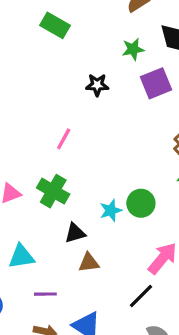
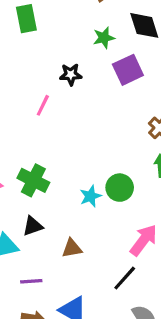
green rectangle: (55, 25) -> (26, 19), turned 52
pink line: (64, 139) -> (43, 105), moved
black triangle: (75, 233) -> (33, 226), moved

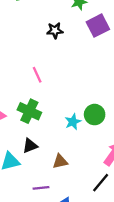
pink line: (43, 105) -> (37, 75), moved, turned -49
purple line: (31, 281) -> (41, 188), moved

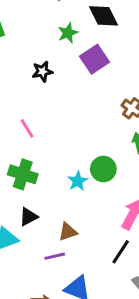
purple line: (41, 188) -> (55, 256), moved

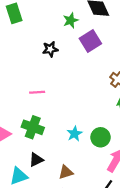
pink line: (27, 128) -> (37, 92), turned -64
green circle: (103, 169) -> (101, 137), moved

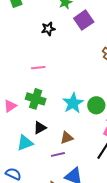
cyan star: (75, 134) -> (73, 103), size x1.5

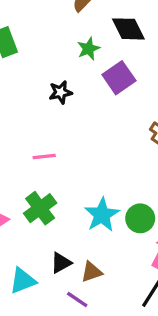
green cross: (36, 99) -> (40, 208), turned 36
black triangle: (40, 128) -> (61, 263), moved
purple line: (58, 154) -> (77, 300), turned 48

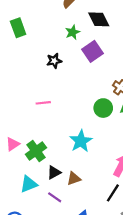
green cross: (40, 208) -> (36, 151), moved
green circle: (140, 218) -> (103, 108), moved
purple line: (77, 300) -> (55, 197), moved

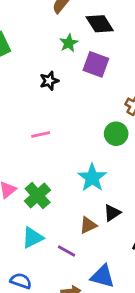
purple square: (92, 51) -> (96, 64), turned -30
black triangle: (54, 172) -> (112, 213), moved

